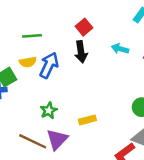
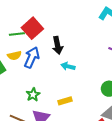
red square: (84, 27) -> (32, 28), moved, size x1.5
cyan arrow: (120, 49) -> (68, 66), moved

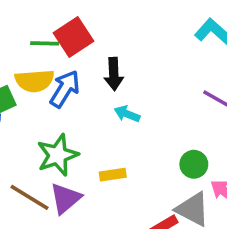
yellow semicircle: (14, 55) -> (35, 81), size x1.5
green star: (33, 95) -> (58, 155), size x1.6

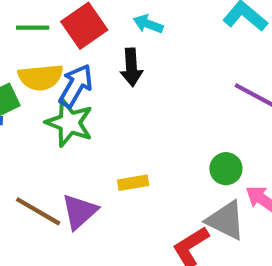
green line: (45, 43) -> (33, 28), moved
cyan arrow: (127, 114) -> (148, 24), moved
green star: (58, 155) -> (69, 123), moved, turned -30

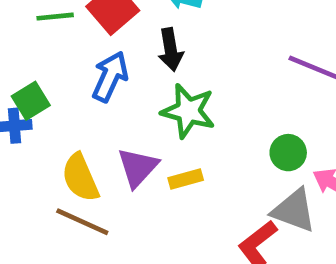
yellow semicircle: (41, 77) -> (80, 178), moved, turned 78
green star: (69, 123) -> (188, 111), moved
purple triangle: (79, 211) -> (138, 167), moved

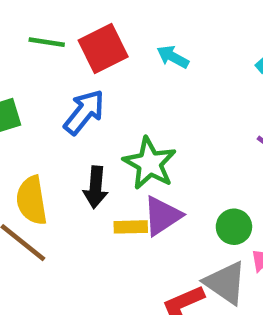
black arrow: (171, 50) -> (96, 187), moved
purple triangle: (138, 167) -> (162, 216), moved

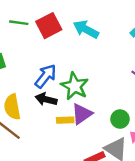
cyan arrow: (173, 57) -> (86, 29), size x1.5
blue arrow: (84, 112) -> (46, 76), moved
black arrow: (96, 187) -> (46, 99), turned 100

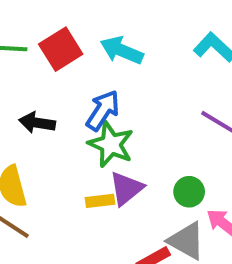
blue arrow: (46, 76) -> (103, 110), moved
black arrow: (46, 99) -> (37, 123), moved

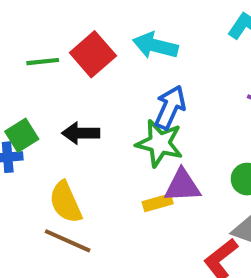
blue arrow: (103, 110) -> (170, 107), moved
purple triangle: (126, 188) -> (182, 186), turned 45

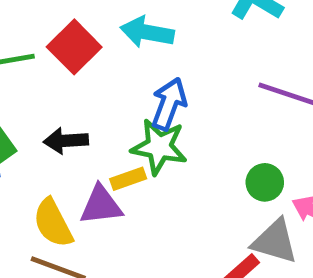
purple triangle: (182, 186) -> (101, 205), moved
yellow rectangle: (158, 203) -> (128, 179), moved

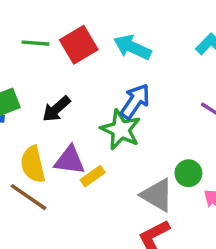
black arrow: (66, 141) -> (56, 109), turned -52
yellow rectangle: (128, 179) -> (93, 176), moved, turned -30
gray triangle: (275, 241) -> (157, 195), moved

